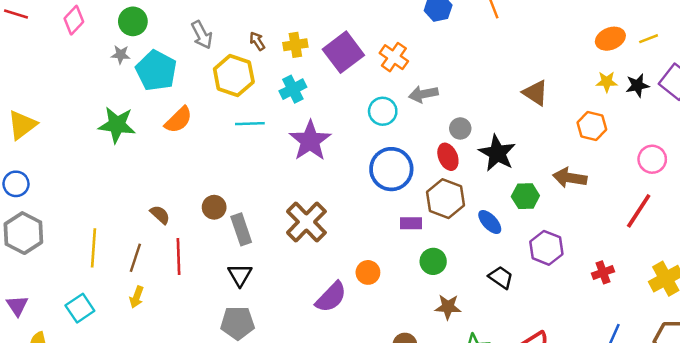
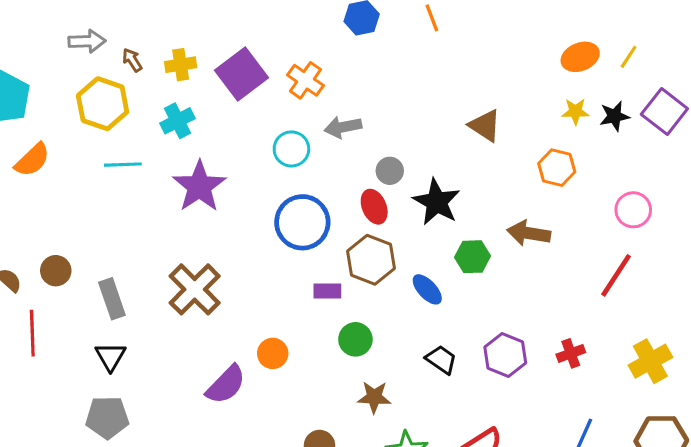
gray arrow: (202, 35) -> (87, 41), moved, turned -64
yellow line: (649, 39) -> (629, 57), turned -36
brown circle: (214, 207) -> (56, 271), moved
purple hexagon: (546, 248) -> (505, 355), moved

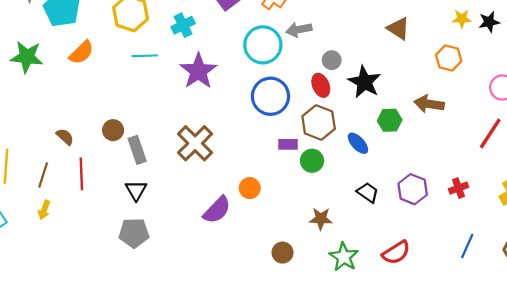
cyan circle: (291, 149) -> (263, 45), size x1.5
brown circle: (56, 271) -> (113, 130), moved
green circle: (355, 339) -> (312, 161), moved

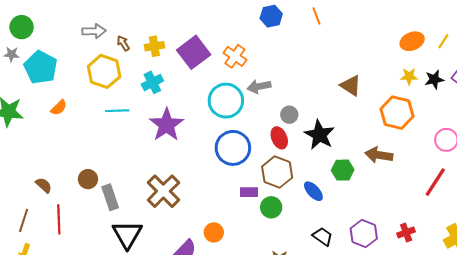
orange semicircle: (81, 53) -> (59, 108), size x0.7
orange hexagon: (449, 58) -> (397, 113), size x1.4
black triangle: (136, 190) -> (127, 234), moved, size x1.5

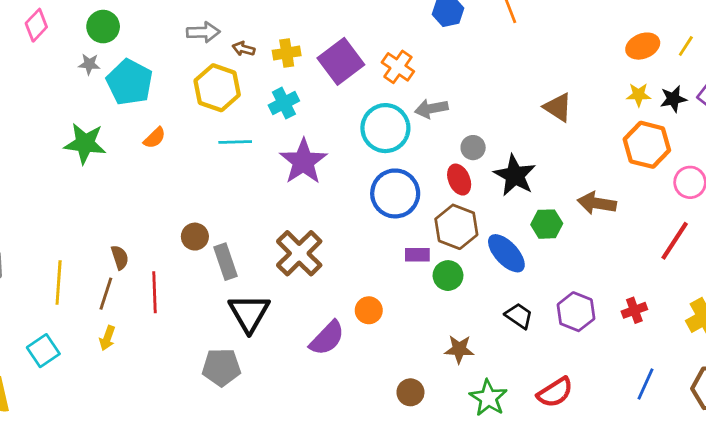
brown arrow: (123, 43) -> (244, 49), turned -42
orange hexagon: (397, 113) -> (647, 145), moved
brown semicircle: (44, 185) -> (120, 257), moved, turned 30
blue ellipse: (313, 191) -> (506, 253), size x1.4

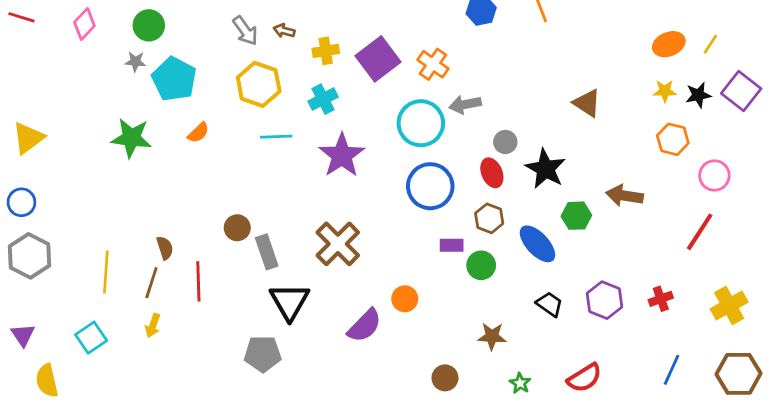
gray arrow: (203, 32) -> (245, 31), turned 56
brown arrow: (244, 49) -> (284, 31), moved
orange hexagon: (647, 145) -> (673, 139), size x0.7
brown hexagon: (456, 227) -> (489, 218), size x0.7
green star: (488, 398) -> (520, 383), size x0.6

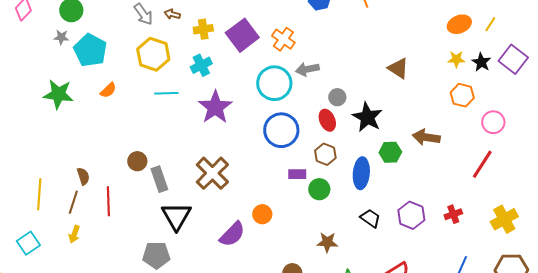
black star: (698, 95) -> (481, 62), turned -30
blue ellipse: (537, 244) -> (361, 173), turned 48

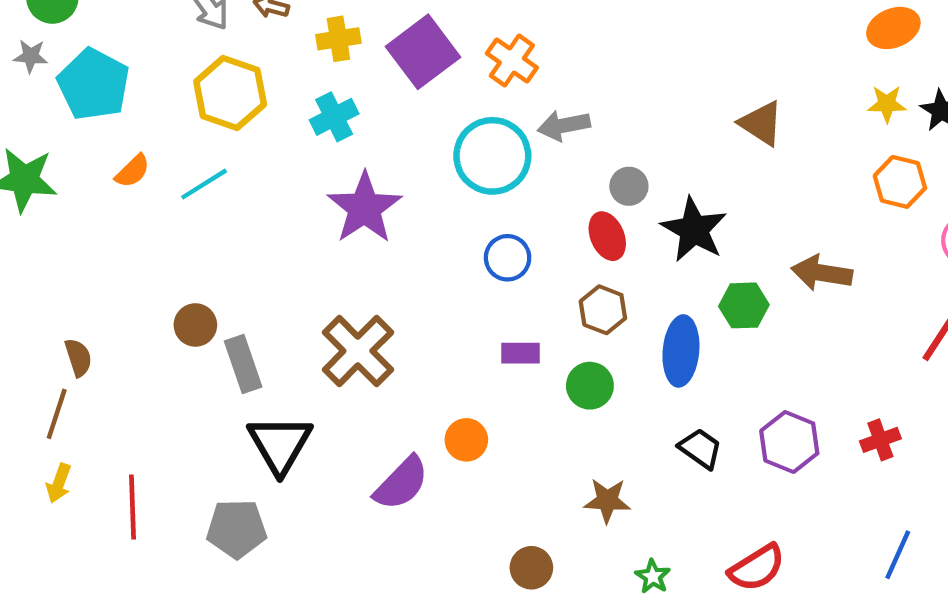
cyan line: (166, 93) -> (204, 184), moved, turned -30
blue circle: (281, 130) -> (508, 258), size x0.6
purple rectangle: (297, 174) -> (521, 353), moved
red line: (108, 201) -> (133, 507), moved

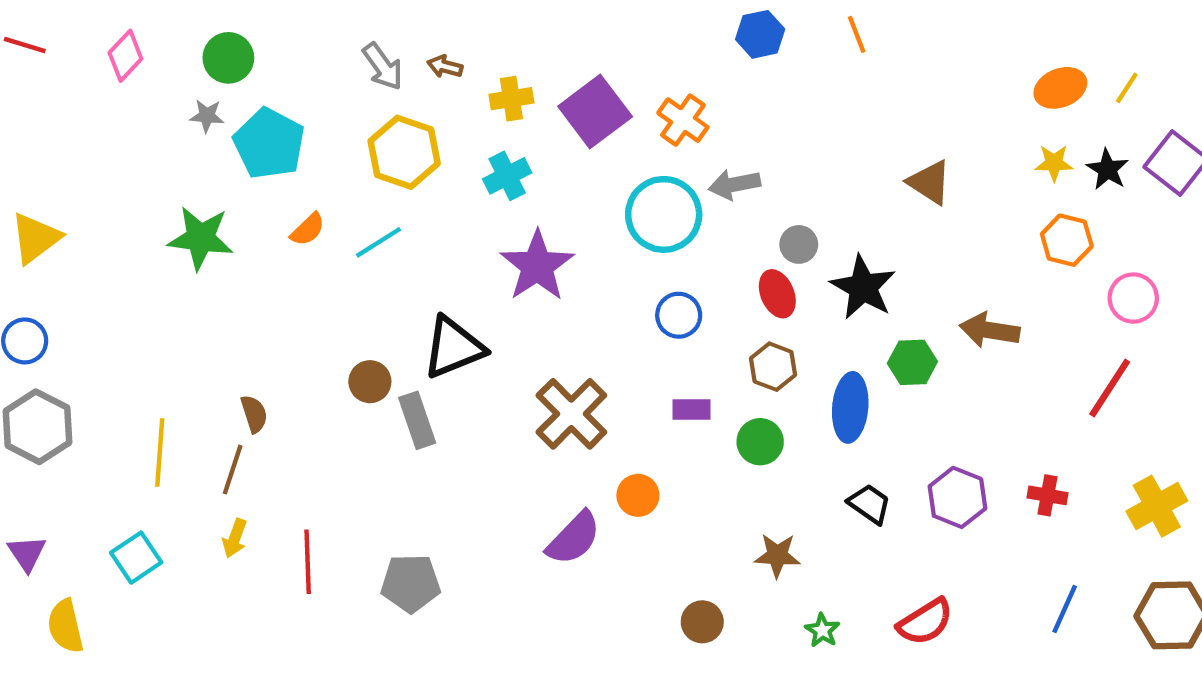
brown cross: (358, 351) -> (571, 414), moved
red cross: (880, 440) -> (1047, 495), turned 30
black triangle: (280, 444) -> (454, 347), moved, turned 38

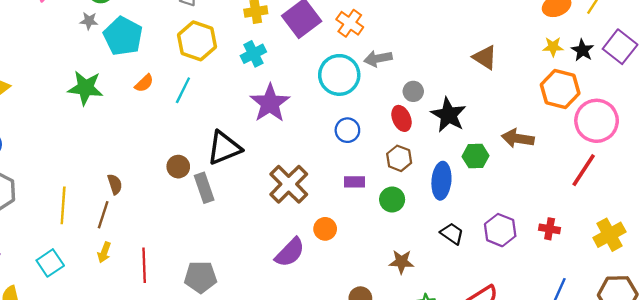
orange hexagon: (1067, 240) -> (560, 89), size x1.4
cyan line: (378, 242) -> (183, 90), turned -32
pink circle: (1133, 298) -> (597, 121), size x1.6

